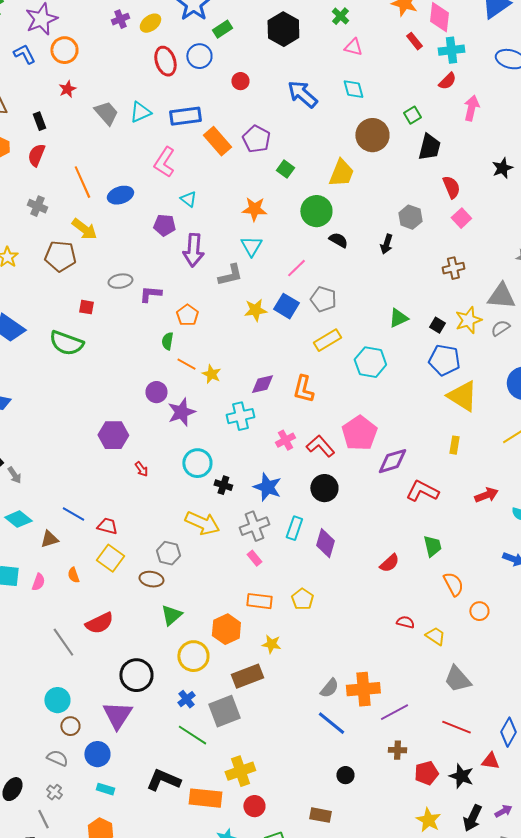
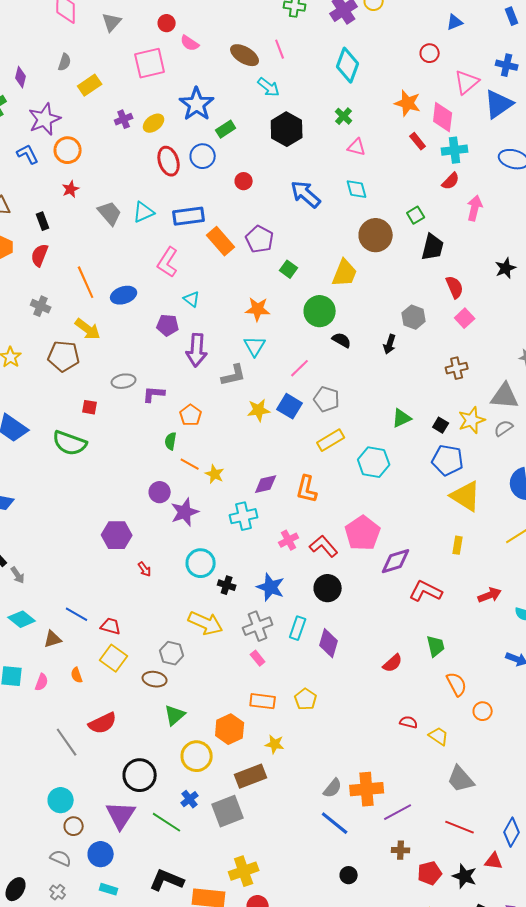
green line: (192, 735) -> (167, 822), moved

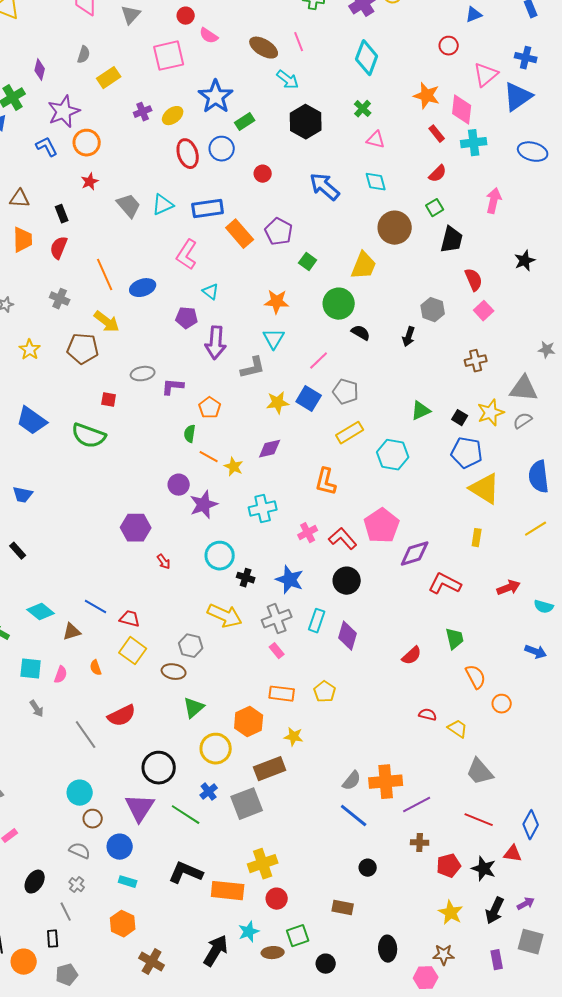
red semicircle: (451, 181) -> (438, 174), moved
purple diamond: (266, 484) -> (270, 449), moved
gray arrow: (18, 575) -> (37, 709), moved

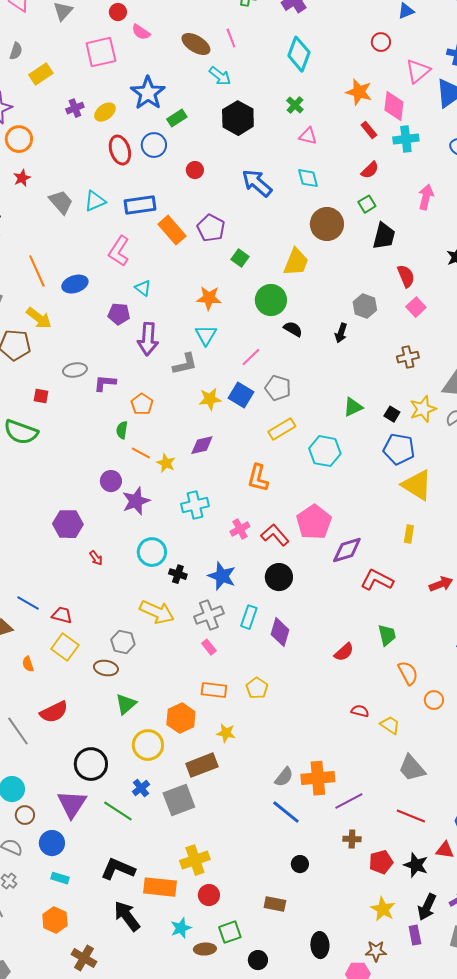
black arrow: (216, 951) -> (127, 916), moved, turned -68
purple rectangle: (497, 960) -> (415, 935), moved

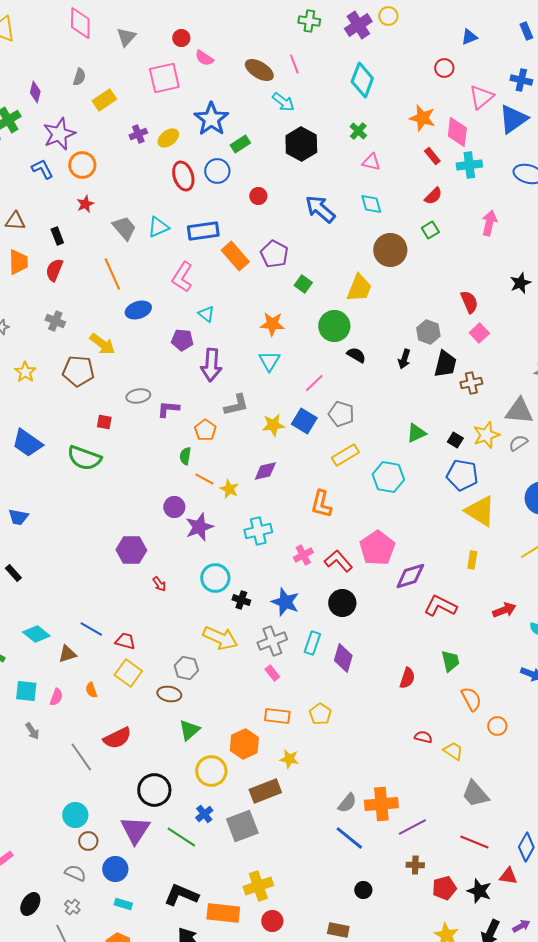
black trapezoid: (384, 236) -> (445, 364), moved
orange line: (37, 271) -> (112, 274), moved
gray L-shape: (185, 364) -> (236, 405), moved
red semicircle: (344, 652) -> (407, 678), turned -30

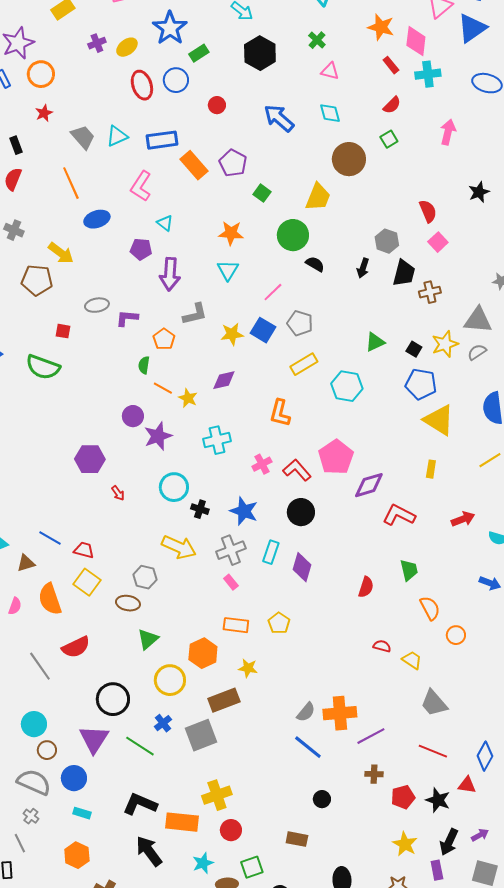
orange semicircle: (91, 690) -> (50, 599), size x2.0
gray semicircle: (75, 873) -> (34, 782), size x1.6

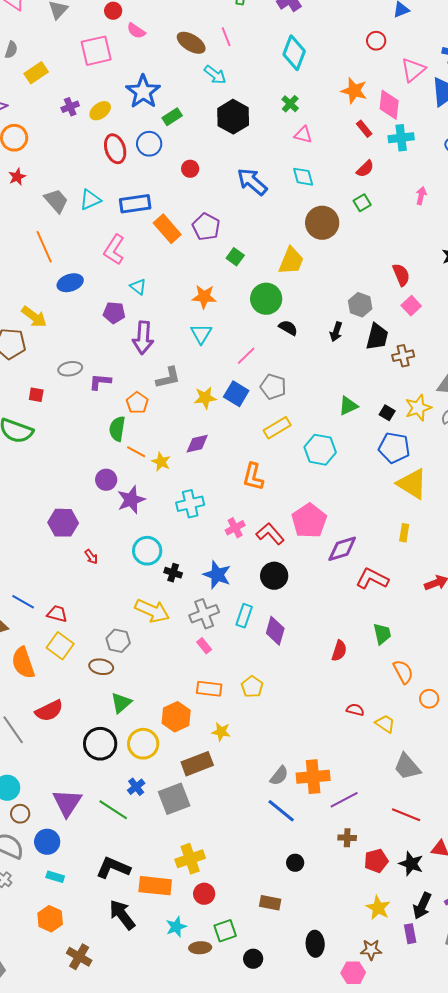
pink arrow: (448, 132) -> (421, 196), size x0.7
green semicircle: (144, 365) -> (117, 429), size x1.4
black circle: (113, 699) -> (100, 744), moved

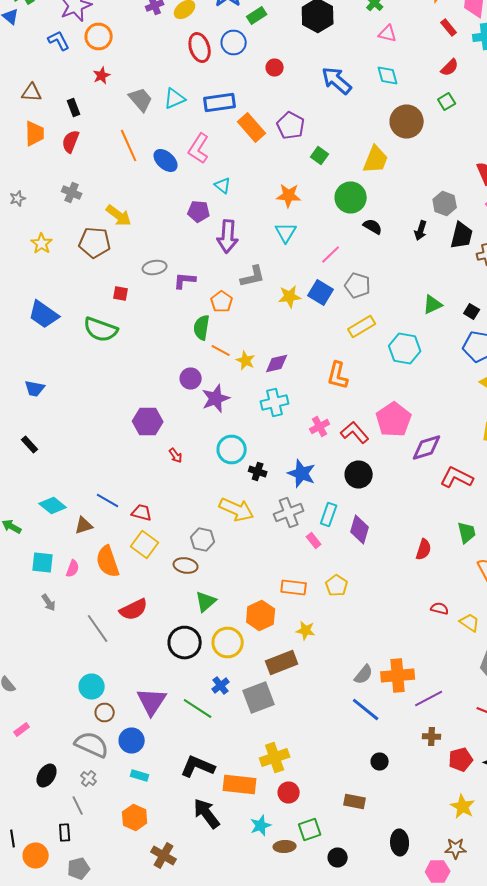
blue ellipse: (70, 283) -> (166, 160), moved, turned 60
purple diamond: (197, 444) -> (277, 364), moved
pink rectangle: (204, 646) -> (314, 540), moved

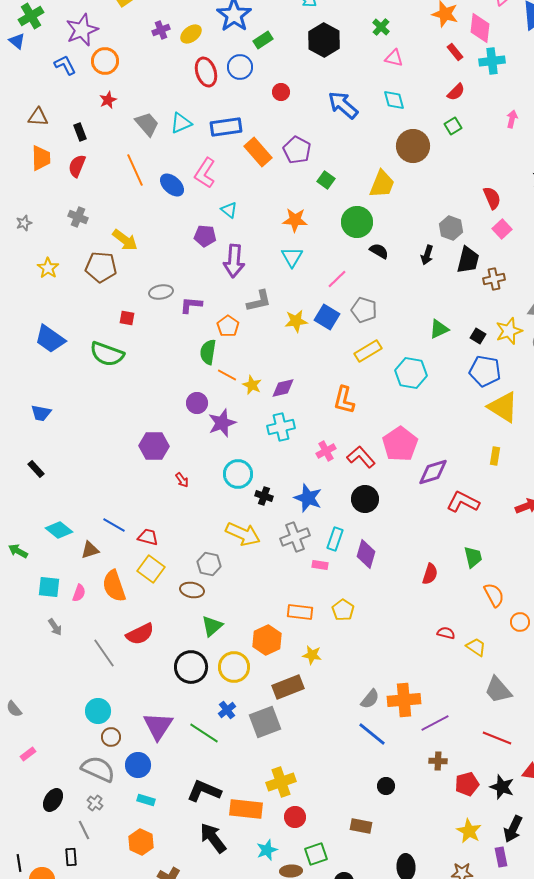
pink rectangle: (314, 540) -> (320, 565), turned -42

